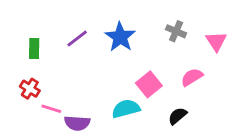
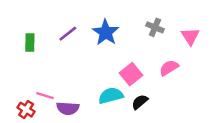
red cross: (30, 89) -> (26, 110), moved
black semicircle: (177, 116) -> (140, 102), moved

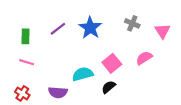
pink line: (45, 96) -> (27, 62), moved
cyan semicircle: (111, 96) -> (83, 74), moved
black semicircle: (140, 102) -> (109, 87), moved

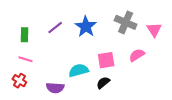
gray cross: (132, 23) -> (126, 22), size x1.5
pink square: (112, 63) -> (106, 60), turned 30
red cross: (22, 93) -> (19, 81), moved

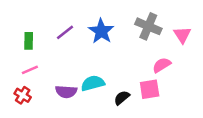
pink line: (26, 59) -> (30, 70), turned -40
pink square: (106, 60) -> (150, 89), moved
purple semicircle: (55, 88) -> (66, 92), moved

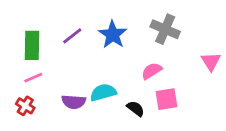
pink triangle: (182, 35) -> (211, 61), moved
green rectangle: (29, 41) -> (32, 45), size x1.5
pink semicircle: (162, 65) -> (152, 71), moved
black semicircle: (122, 98) -> (136, 109), turned 77

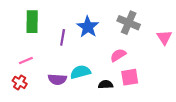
purple line: (72, 36) -> (63, 37), moved, turned -42
green rectangle: (32, 45) -> (32, 22), moved
pink triangle: (211, 61) -> (164, 37), moved
black semicircle: (136, 109) -> (106, 85), turned -40

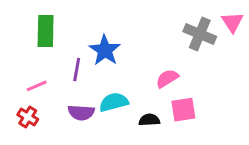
gray cross: (129, 23) -> (200, 34), moved
blue star: (88, 27) -> (105, 50), moved
purple line: (63, 37) -> (77, 70), moved
pink triangle: (164, 37) -> (232, 22), moved

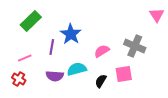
green rectangle: (46, 31) -> (31, 21), turned 45
gray cross: (200, 34) -> (135, 46), moved
pink semicircle: (167, 78) -> (102, 51), moved
black semicircle: (149, 120) -> (101, 81), turned -56

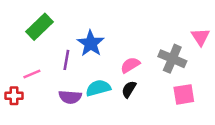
pink triangle: (157, 15) -> (200, 37), moved
pink square: (124, 74) -> (184, 94), moved
red cross: (19, 79) -> (14, 96), moved, turned -32
black semicircle: (101, 81) -> (129, 89), moved

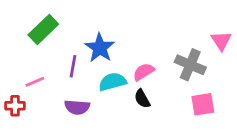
cyan semicircle: (98, 88) -> (112, 82), moved
black semicircle: (129, 89) -> (142, 99), turned -60

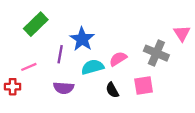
black semicircle: (142, 99) -> (112, 90), moved
pink square: (203, 104) -> (144, 85), moved

